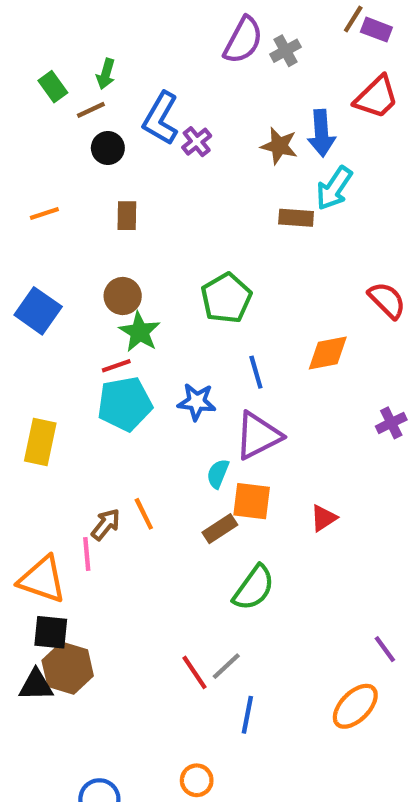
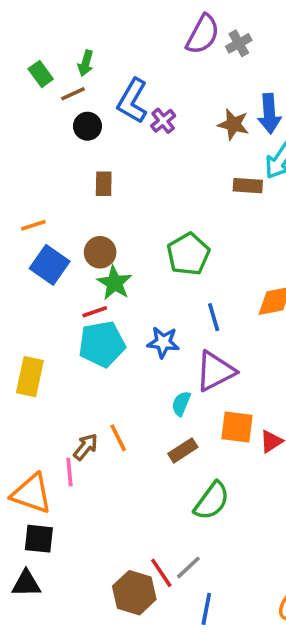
orange line: (44, 214) -> (33, 225), moved
blue square: (38, 311) -> (50, 265), moved
orange square: (252, 501) -> (237, 427), moved
brown hexagon: (68, 668) -> (134, 593), moved

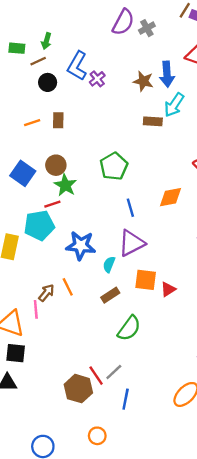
green rectangle: (41, 74) -> (17, 48), turned -49
orange line: (33, 225) -> (32, 123), moved
blue star: (163, 342) -> (81, 246), moved, size x1.4
cyan pentagon: (102, 344) -> (39, 225), moved

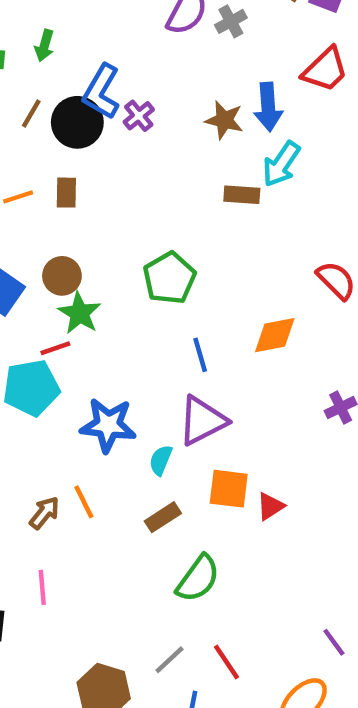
brown line: (38, 61) -> (31, 114), moved, turned -35
black circle: (48, 82) -> (77, 122), moved, size x1.5
pink line: (36, 309) -> (42, 587), moved
red line: (96, 376) -> (226, 662), moved

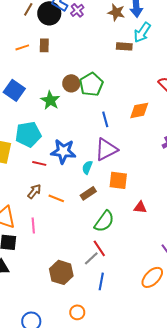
brown circle: (62, 276) -> (71, 83), moved
red line: (55, 348) -> (39, 163), moved, turned 32
orange line: (84, 502) -> (56, 198), moved, turned -42
red triangle: (270, 506) -> (140, 207), moved, turned 40
red line: (226, 662) -> (99, 248), moved

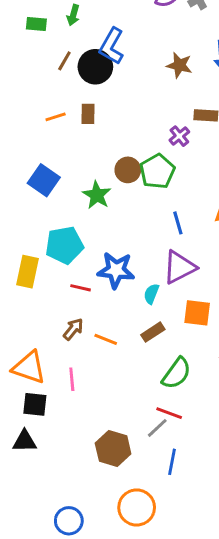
purple cross: (77, 10) -> (179, 136), moved
brown star: (116, 12) -> (179, 65), moved
red line: (99, 248) -> (169, 413), turned -36
orange circle: (77, 312) -> (137, 507), size x1.6

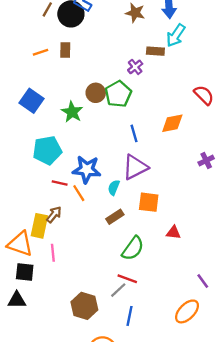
yellow rectangle: (28, 272) -> (39, 226), moved
orange line: (106, 339) -> (79, 193), moved, turned 36

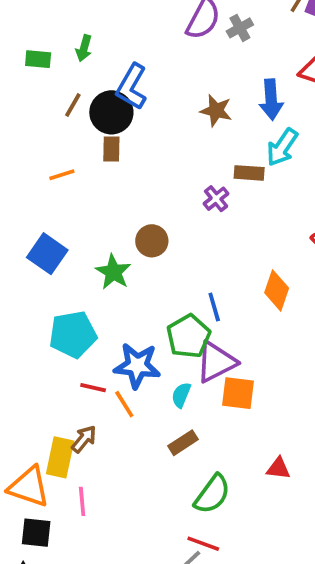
brown rectangle: (65, 50) -> (111, 149), moved
green pentagon: (118, 94) -> (189, 336), moved
orange diamond: (172, 123) -> (277, 290), turned -60
orange square: (149, 202) -> (238, 393), moved

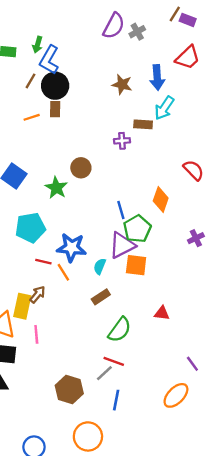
blue L-shape: (132, 87) -> (49, 60), moved
orange line: (62, 175) -> (32, 117), moved
purple cross: (216, 199) -> (122, 141), turned 35
green pentagon: (189, 336) -> (137, 229), moved

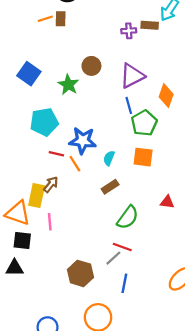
brown rectangle: (55, 109) -> (61, 19), moved
purple cross: (122, 141) -> (129, 31), moved
purple triangle: (122, 245) -> (132, 76), moved

